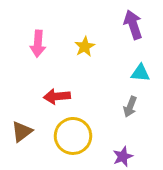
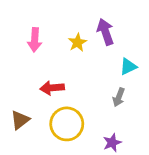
purple arrow: (133, 25) -> (105, 32), moved
cyan triangle: (140, 73) -> (128, 67), turned -30

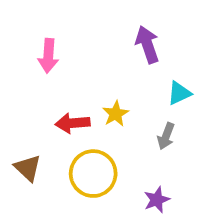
yellow star: (77, 43) -> (116, 114), moved
brown triangle: (20, 120) -> (28, 168), turned -40

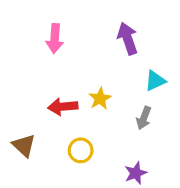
pink arrow: (48, 56) -> (55, 39), moved
yellow circle: (93, 174) -> (81, 150), size x0.6

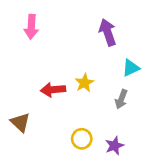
pink arrow: (55, 39) -> (31, 27), moved
yellow circle: (81, 150) -> (82, 139), moved

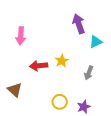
pink arrow: (31, 27) -> (21, 36), moved
cyan triangle: (131, 68) -> (96, 42), moved

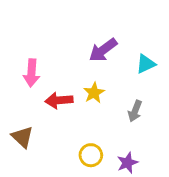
purple arrow: (79, 24) -> (103, 50), moved, turned -108
pink arrow: (21, 36) -> (32, 73), moved

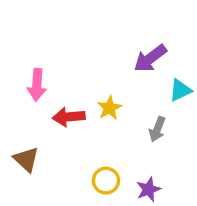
purple arrow: (103, 50) -> (150, 58), moved
cyan triangle: (146, 64) -> (180, 90), moved

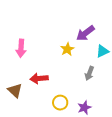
yellow star: (109, 108) -> (67, 49), moved
red arrow: (69, 117) -> (39, 78), moved

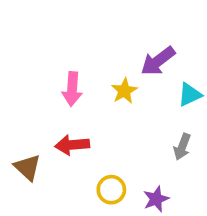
pink arrow: (21, 48) -> (72, 89), moved
gray arrow: (89, 73) -> (182, 147), moved

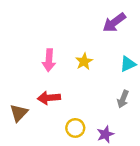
purple arrow: (158, 61) -> (114, 23), moved
brown triangle: (27, 167) -> (19, 113), turned 30

